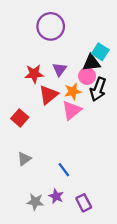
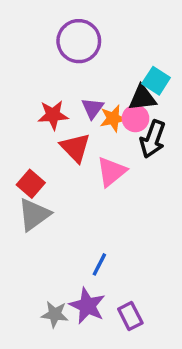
orange star: (73, 91) -> (113, 118), moved
red triangle: (48, 95) -> (75, 148), turned -35
gray triangle: (24, 159) -> (34, 215), moved, size x1.5
blue line: (64, 170) -> (99, 264), turned 64
purple star: (56, 196) -> (87, 306), size x1.5

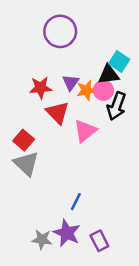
gray triangle: (34, 215) -> (26, 164), turned -40

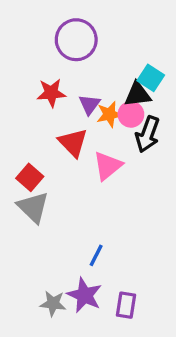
red star: (41, 88) -> (51, 93), moved
purple rectangle: (99, 241) -> (126, 305), turned 36

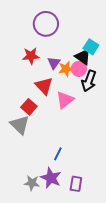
black triangle: (138, 94) -> (83, 57), turned 42
red square: (30, 177) -> (29, 107), moved

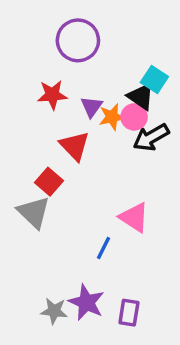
black arrow: (89, 81) -> (151, 137), turned 40
pink triangle: (65, 100) -> (134, 217), moved, turned -48
blue line: (58, 154) -> (103, 248), moved

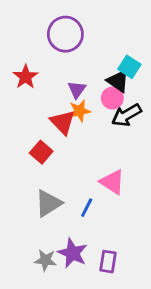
red star: (52, 95) -> (26, 77), moved, turned -30
orange star: (112, 117) -> (80, 111), moved
gray triangle: (34, 212) -> (48, 203), moved, turned 44

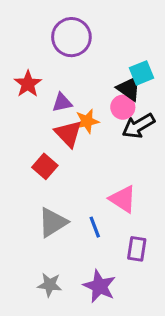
cyan square: (129, 67) -> (141, 73), turned 35
purple triangle: (77, 90) -> (62, 103), moved, turned 42
blue line: (87, 208) -> (95, 227), turned -48
purple star: (73, 253) -> (99, 286), moved
purple rectangle: (108, 262) -> (137, 249), moved

